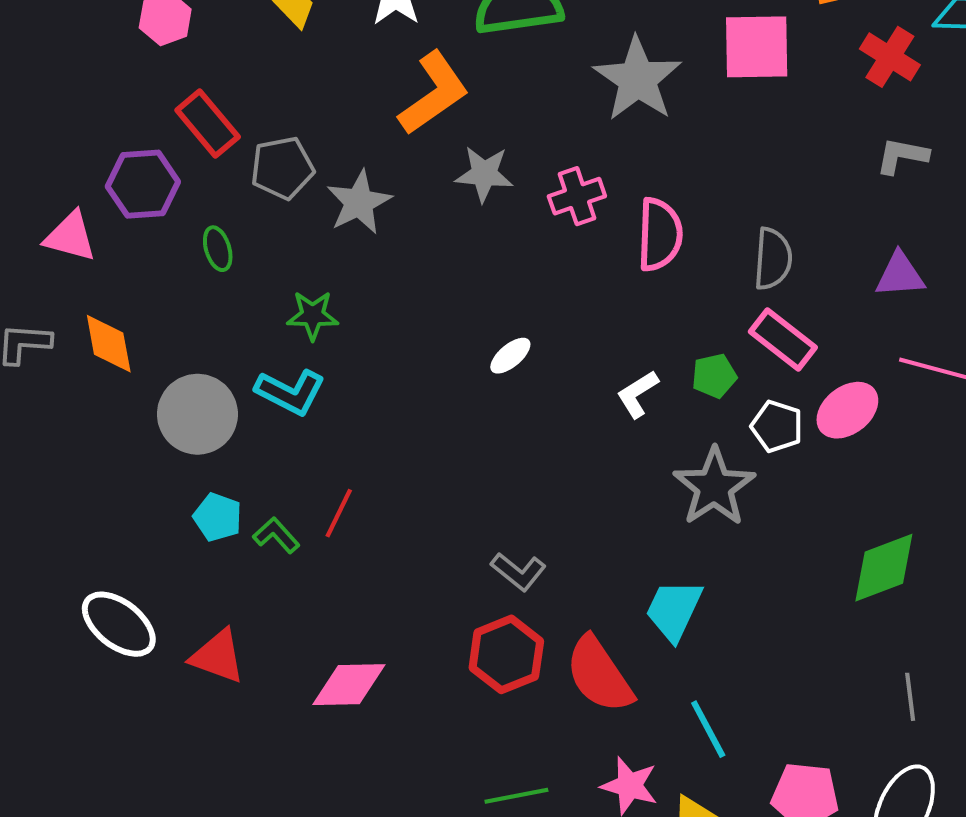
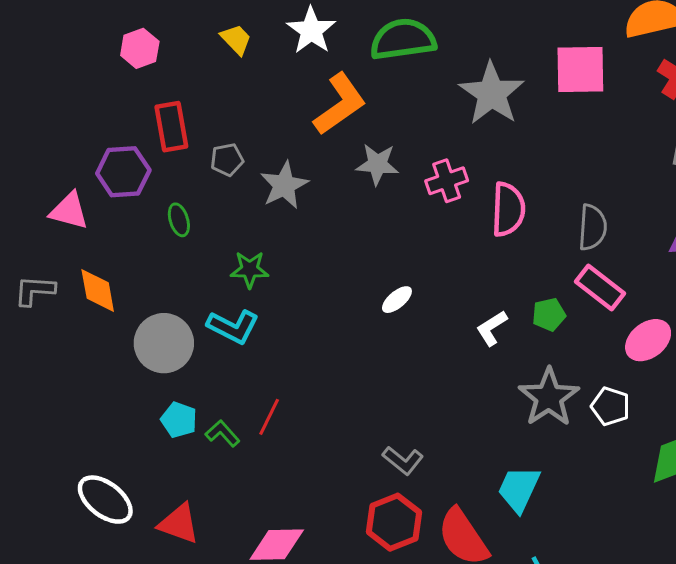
red rectangle: (208, 124) -> (171, 127), turned 30
gray pentagon: (282, 168) -> (227, 160), size x0.7
white pentagon: (777, 426) -> (610, 406), moved

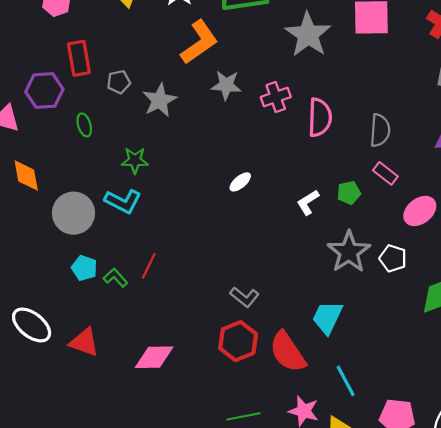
pink rectangle: (600, 288) -> (385, 173), size x0.7

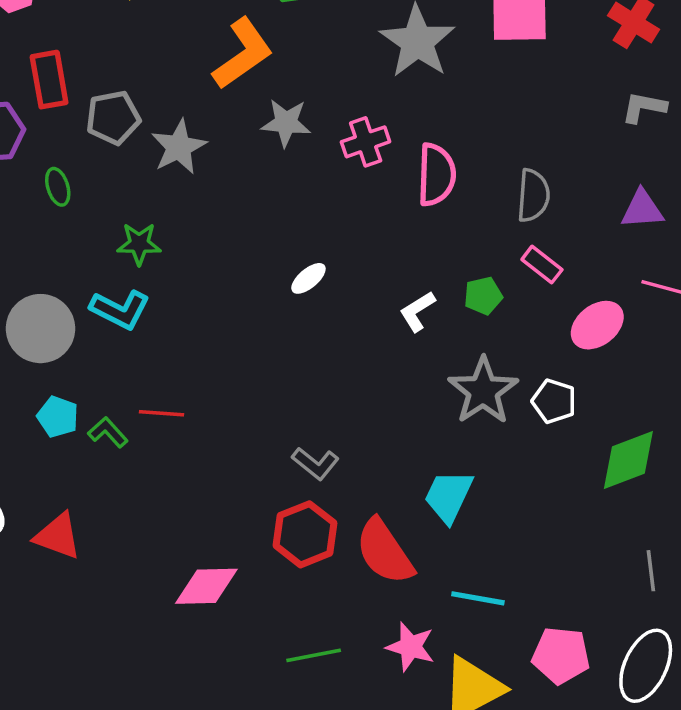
gray pentagon: (119, 82) -> (113, 118), size x1.4
red line: (149, 266) -> (162, 413), turned 68
pink diamond: (154, 357) -> (206, 586), moved
cyan line: (346, 381) -> (478, 598), turned -52

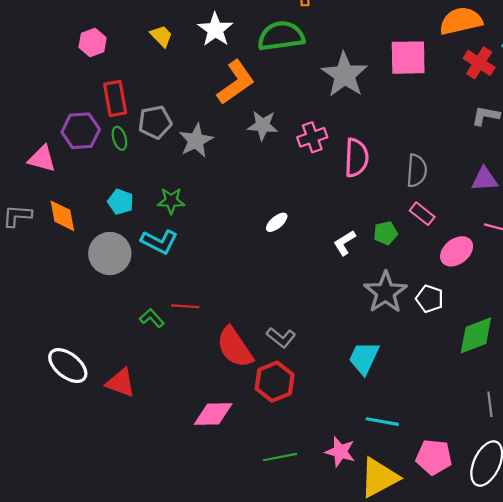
green ellipse: (58, 187) -> (119, 138), moved
cyan pentagon: (58, 417) -> (121, 202), moved
red semicircle: (385, 552) -> (235, 347), moved

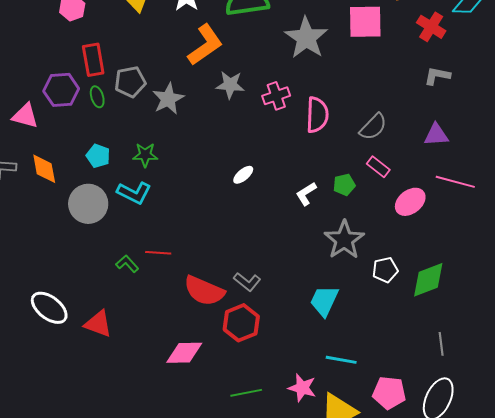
gray semicircle: (417, 171) -> (373, 127), turned 40
white pentagon: (430, 299) -> (385, 270), moved, turned -30
red semicircle: (235, 347) -> (204, 291), turned -33

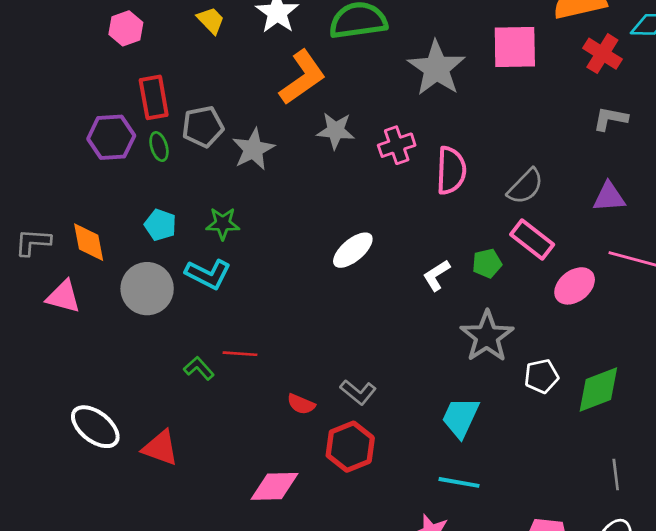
pink triangle: (25, 116) -> (63, 297), moved
pink rectangle: (378, 167) -> (532, 239), size x1.4
white ellipse: (243, 175) -> (353, 250), size x1.5
red semicircle: (204, 291) -> (301, 404), size x0.5
cyan line: (341, 360) -> (459, 482), moved

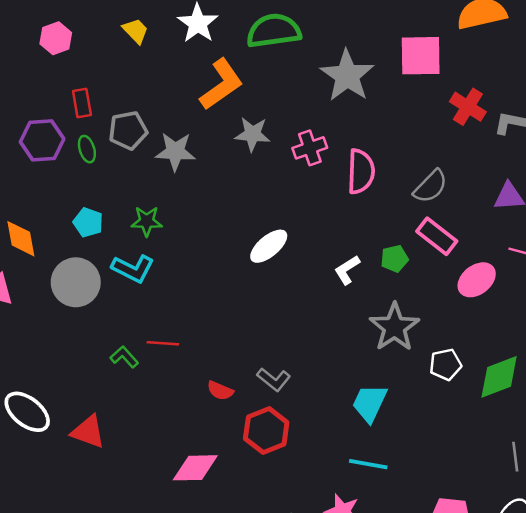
red cross: (602, 54) -> (468, 107), moved
red rectangle: (154, 97) -> (82, 103), size x0.7
gray star: (253, 149) -> (175, 152), turned 30

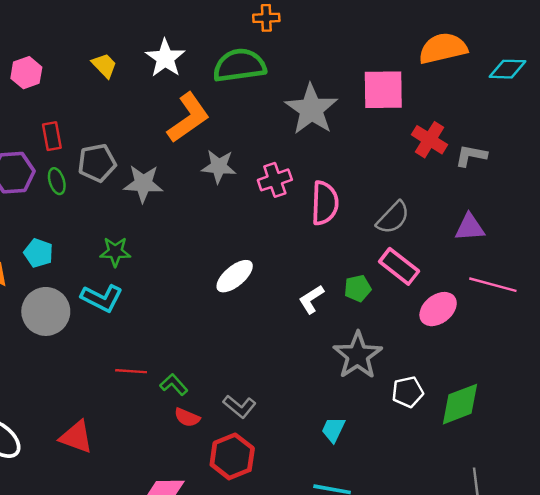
cyan pentagon: (88, 223) -> (38, 253), moved
green L-shape: (124, 357) -> (174, 385), moved
cyan trapezoid: (370, 403) -> (333, 430), size x0.7
red triangle: (88, 432) -> (76, 437), moved

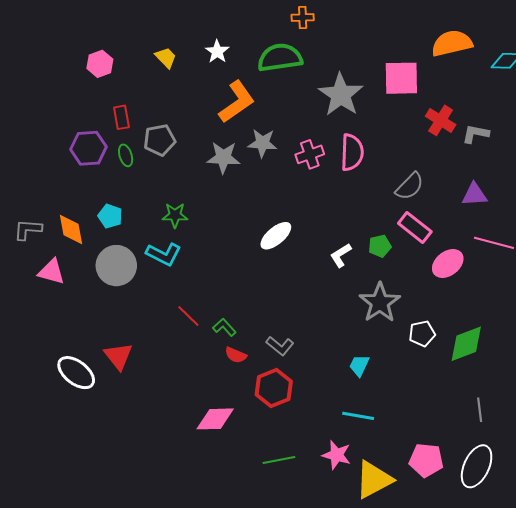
white star: (165, 58) -> (217, 51), size x0.7
gray star: (143, 184) -> (223, 157), moved
pink semicircle: (325, 203) -> (352, 152), moved
red line: (131, 371) -> (188, 316), turned 40
red triangle: (76, 437) -> (118, 356), moved, turned 32

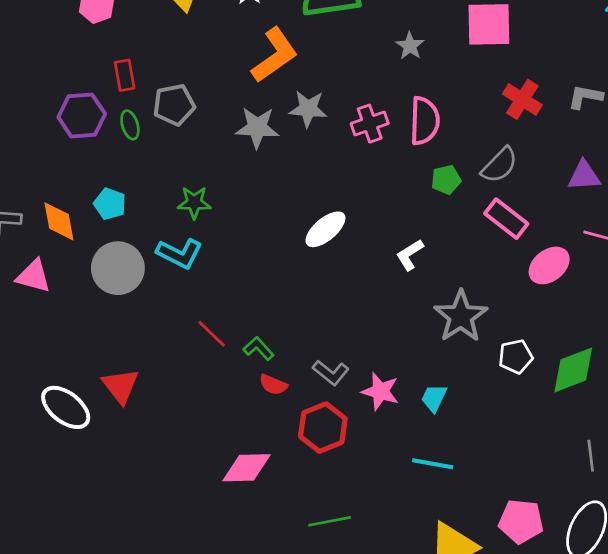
gray star: (341, 95) -> (410, 46), size x0.5
red cross: (441, 120) -> (522, 99), moved
green pentagon: (380, 246) -> (446, 180), moved
pink star: (337, 455) -> (380, 391), moved

